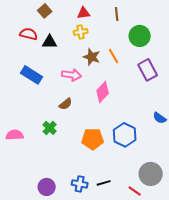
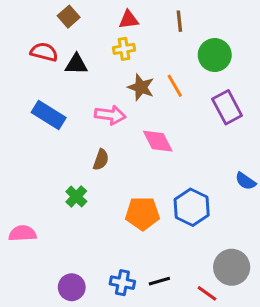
pink diamond: (103, 92) -> (158, 141), turned -70
brown semicircle: (66, 104) -> (101, 160), turned -32
pink semicircle: (15, 135) -> (22, 233), moved

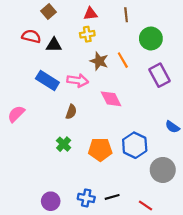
blue rectangle: (49, 115) -> (47, 81), moved
green cross: (76, 196) -> (64, 144), moved
pink semicircle: (22, 233) -> (16, 114), moved, turned -42
gray circle: (232, 267) -> (163, 170), moved

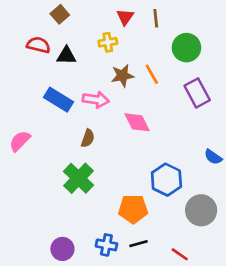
red triangle: (91, 14) -> (125, 17), moved, turned -48
brown star: (99, 61) -> (122, 76), turned -30
green cross: (64, 144) -> (78, 178), size x1.6
orange pentagon: (100, 149) -> (133, 209), moved

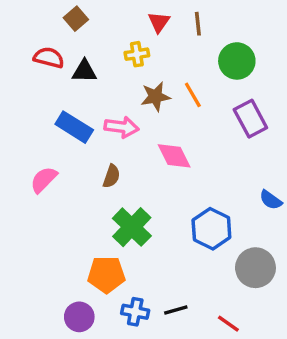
pink semicircle: (20, 141) -> (44, 180), moved
green cross: (78, 178) -> (132, 227), moved
orange pentagon: (133, 209) -> (106, 274), moved

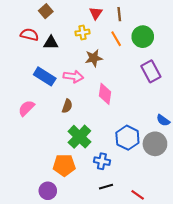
orange line: (193, 95) -> (116, 39), moved
pink diamond: (174, 156) -> (105, 94), turned 35
gray circle: (255, 268) -> (155, 144), moved
blue cross: (135, 312) -> (102, 161), moved

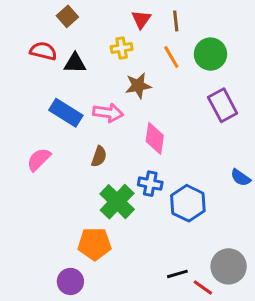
gray circle: (155, 144) -> (229, 266), moved
blue cross: (102, 161) -> (150, 184), moved
black line: (106, 187) -> (177, 274), moved

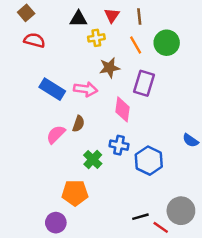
brown square: (67, 16) -> (26, 13), moved
black triangle: (75, 63) -> (78, 19), moved
purple rectangle: (223, 105) -> (144, 83), moved, turned 45
pink semicircle: (39, 159) -> (56, 134), moved
green cross: (117, 202) -> (93, 159), size x0.7

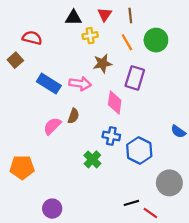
brown square: (26, 13) -> (15, 60), moved
green cross: (93, 159) -> (92, 159), moved
orange pentagon: (75, 193) -> (22, 167), moved
gray circle: (181, 211) -> (169, 183), moved

